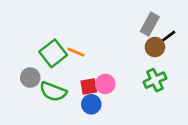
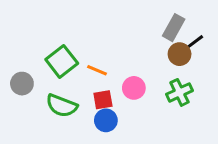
orange line: (76, 52) -> (97, 70), moved
gray circle: (30, 78) -> (22, 84), moved
pink circle: (105, 84) -> (134, 88), moved

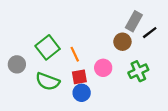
brown circle: (180, 54) -> (122, 42), moved
orange line: (97, 70) -> (75, 54), turned 42

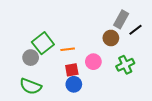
orange line: (75, 54) -> (68, 49), turned -72
gray circle: (17, 64) -> (31, 58), moved
green semicircle: (48, 81) -> (31, 86), moved

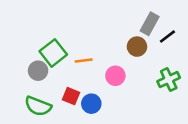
green cross: (125, 65) -> (169, 80), moved
red square: (72, 70) -> (71, 96), moved, turned 32

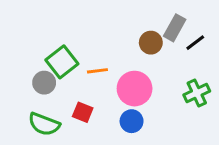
brown circle: (137, 47) -> (151, 43), moved
pink circle: (115, 76) -> (135, 89), size x1.5
blue circle: (91, 104) -> (132, 121), moved

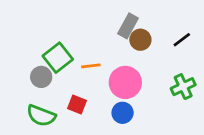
gray rectangle: (175, 28) -> (128, 26), moved

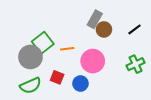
gray circle: (41, 77) -> (30, 57), size x1.5
blue circle: (123, 113) -> (80, 84), moved
green semicircle: (41, 116) -> (30, 86), turned -45

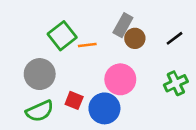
green square: (43, 43) -> (62, 36), moved
orange line: (67, 49) -> (87, 45), moved
blue circle: (80, 84) -> (104, 108), size x1.5

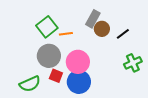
black line: (175, 38) -> (123, 34), moved
gray circle: (40, 74) -> (49, 56), moved
pink circle: (120, 79) -> (78, 62), moved

